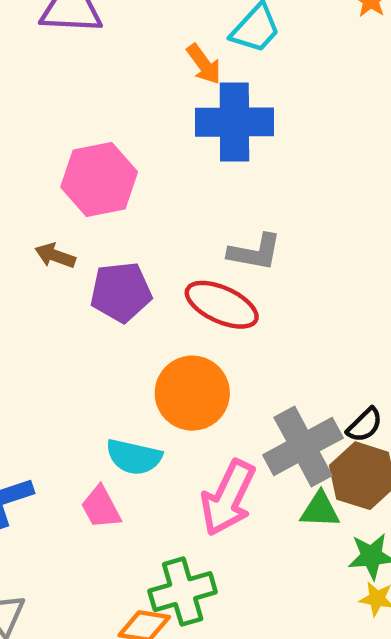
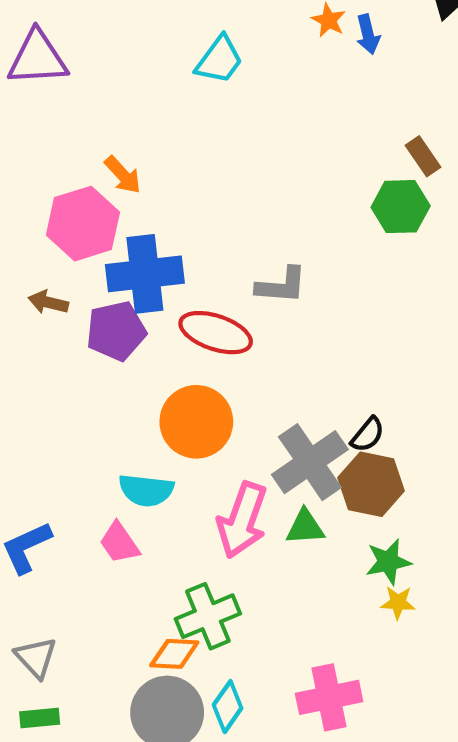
orange arrow: (204, 64) -> (123, 175), moved
blue cross: (234, 122) -> (145, 274), moved
gray L-shape: (255, 252) -> (281, 285), moved
green triangle: (320, 510) -> (305, 527), moved

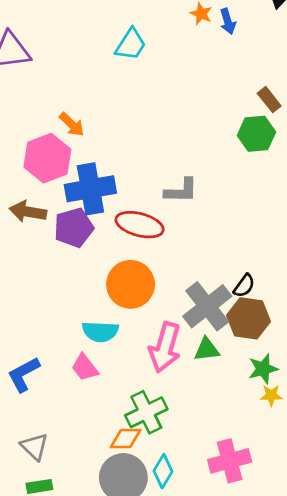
brown arrow: (48, 302) -> (28, 212), size x1.4

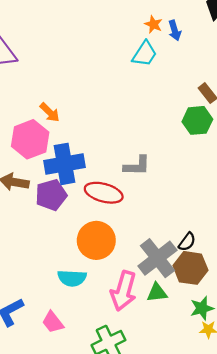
cyan trapezoid: (131, 44) -> (145, 54), moved
pink trapezoid: (85, 367) -> (53, 322), moved

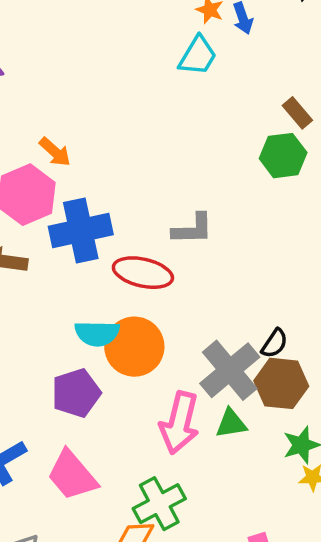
purple pentagon: (51, 195) -> (76, 393), moved
cyan semicircle: (72, 278) -> (97, 333), moved
pink trapezoid: (53, 322) -> (72, 475), size x1.5

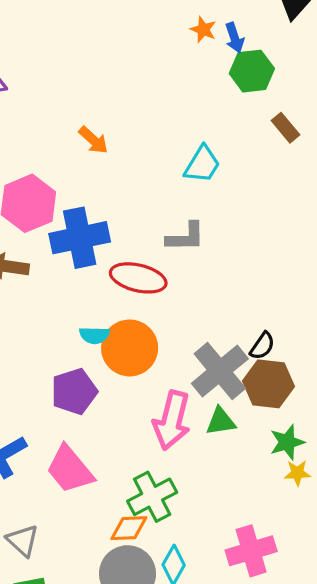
cyan trapezoid: (198, 56) -> (202, 164), moved
orange arrow: (55, 152) -> (93, 140), moved
green hexagon: (283, 156) -> (252, 71), moved
cyan semicircle: (97, 333) -> (94, 335), size x0.7

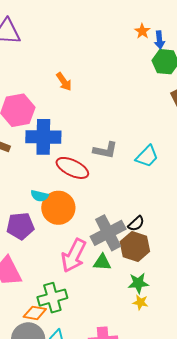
cyan trapezoid: (202, 164) -> (147, 156), moved

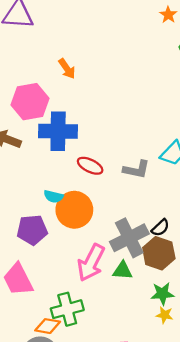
orange arrow: (64, 82) -> (67, 69), moved
gray L-shape: (105, 150) -> (136, 170), moved
red ellipse: (72, 168) -> (90, 166), size x0.7

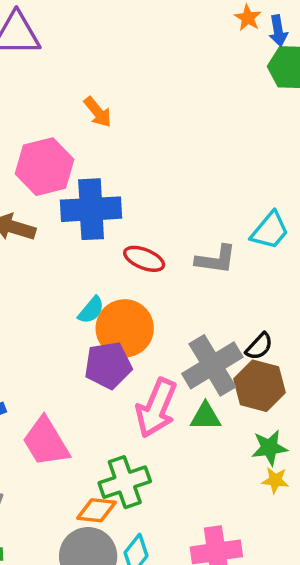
cyan semicircle: (53, 196) -> (91, 310), turned -60
purple pentagon: (32, 230) -> (108, 365), moved

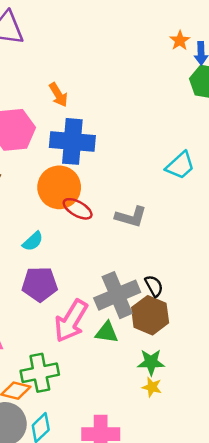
blue cross: (91, 209) -> (72, 141), moved
cyan trapezoid: (270, 231) -> (180, 165), moved
orange circle: (125, 328) -> (59, 187), moved
black semicircle: (259, 346) -> (154, 286), turned -80

